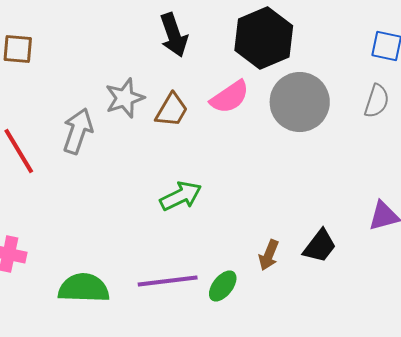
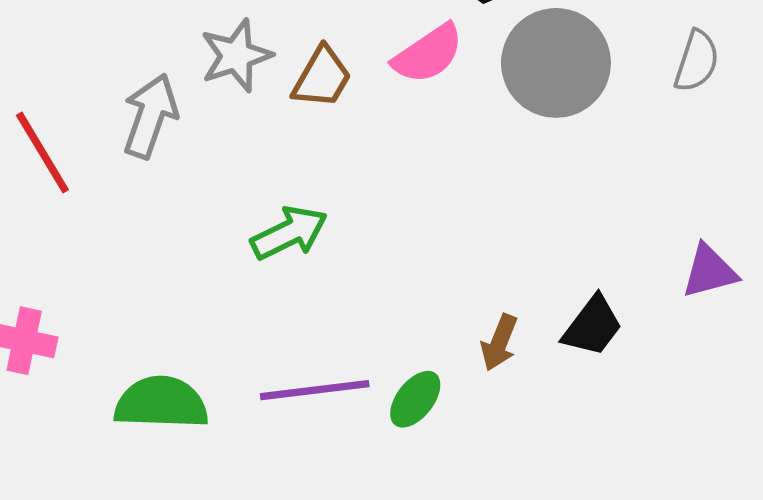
green arrow: (181, 196) -> (289, 233), moved

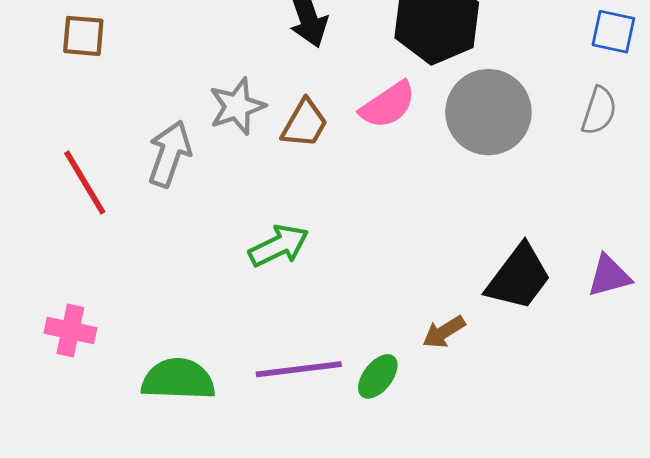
black trapezoid: (593, 326) -> (519, 277), moved, size x1.4
brown arrow: (499, 343) -> (444, 332), turned 36

